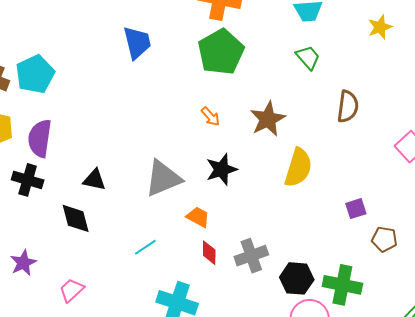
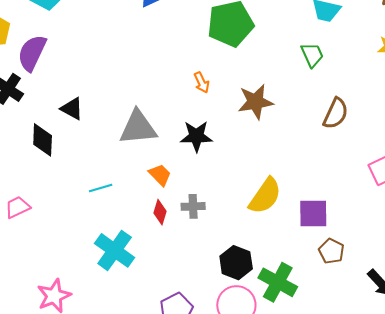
yellow semicircle: (298, 168) -> (265, 196), moved
purple square: (356, 209) -> (313, 213), size x1.5
gray cross: (251, 256) -> (193, 206), moved, size x0.7

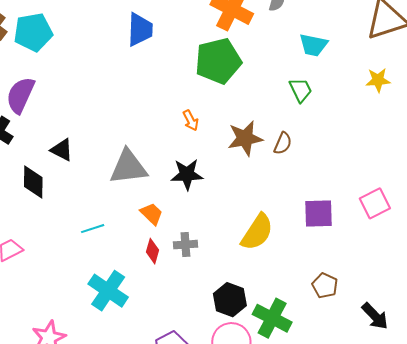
brown semicircle: (336, 113) -> (283, 143), moved, size x0.7
purple square: (313, 213) -> (319, 214), moved

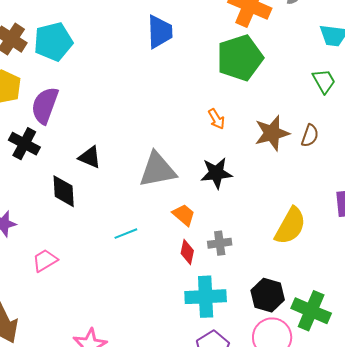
cyan cross: (108, 291) -> (206, 297), moved, turned -33

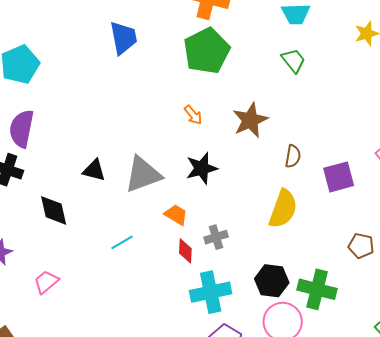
brown semicircle: (310, 136) -> (293, 156), moved
black triangle: (90, 157) -> (94, 170), moved

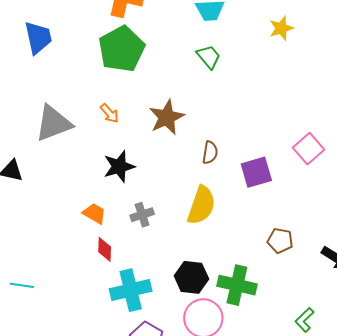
gray triangle: (143, 174) -> (53, 123), moved
gray cross: (216, 237) -> (142, 215), moved
cyan line: (122, 242) -> (22, 285), moved, turned 40

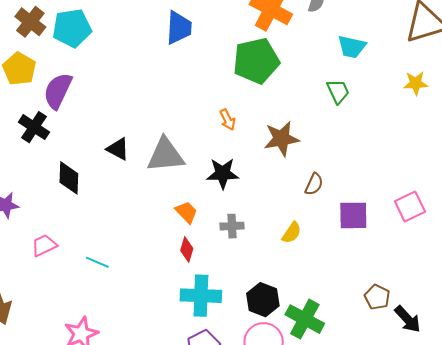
gray triangle: (53, 123) -> (166, 155), moved
yellow semicircle: (201, 205) -> (292, 233), size x0.6
brown pentagon: (280, 241) -> (377, 297), moved

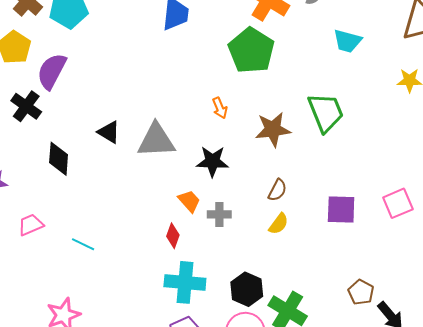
green pentagon: (256, 61) -> (251, 50), turned -30
green trapezoid: (338, 91) -> (326, 112), moved, size x1.6
brown semicircle: (314, 184) -> (277, 190), moved
orange trapezoid: (186, 212) -> (189, 201), moved

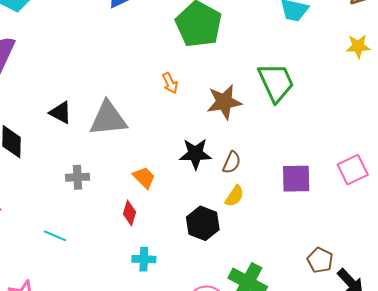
black star: (212, 161) -> (195, 154), moved
gray cross: (219, 214) -> (78, 177), moved
cyan line: (83, 244) -> (55, 236), moved
cyan cross: (185, 282) -> (144, 259), size x0.6
black hexagon: (247, 289) -> (203, 223), moved

